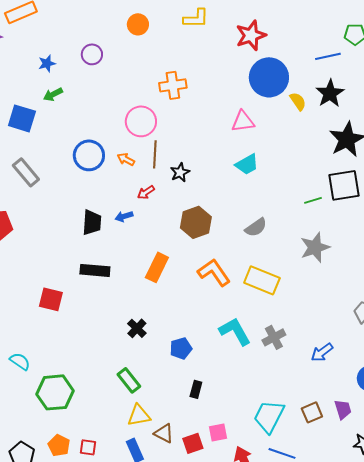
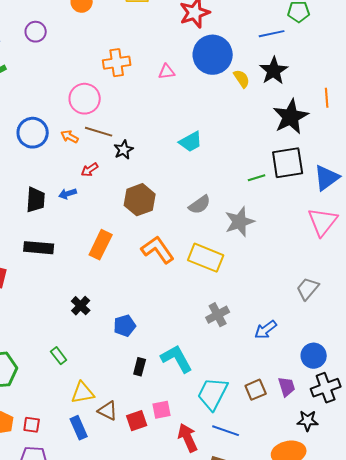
pink triangle: (243, 121) -> (167, 72), moved, size x0.7
brown line: (155, 154) -> (99, 132), turned -76
gray star: (315, 247) -> (240, 222), moved
cyan L-shape: (235, 331) -> (177, 359), moved
green rectangle: (129, 380) -> (59, 356), moved, size x0.7

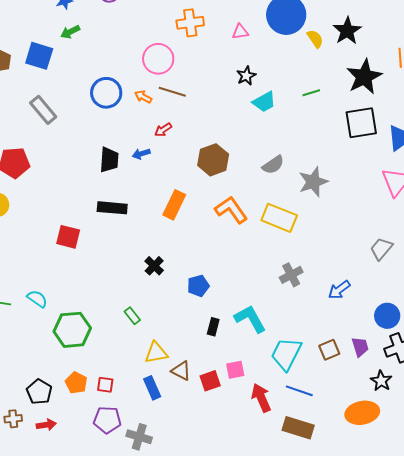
black star: (124, 150) -> (246, 76), moved
green line: (257, 178) -> (311, 93), moved
black star: (308, 421) -> (381, 381), turned 30

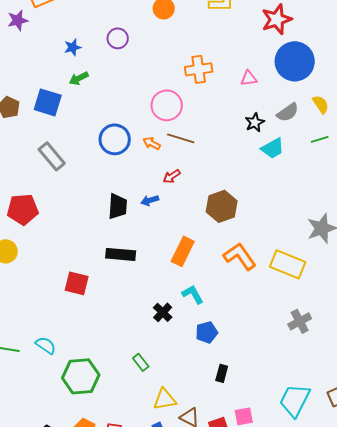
yellow semicircle: (315, 39) -> (321, 104), moved
gray semicircle: (273, 165) -> (288, 112), moved
cyan L-shape: (250, 319) -> (193, 294), moved, size x0.7

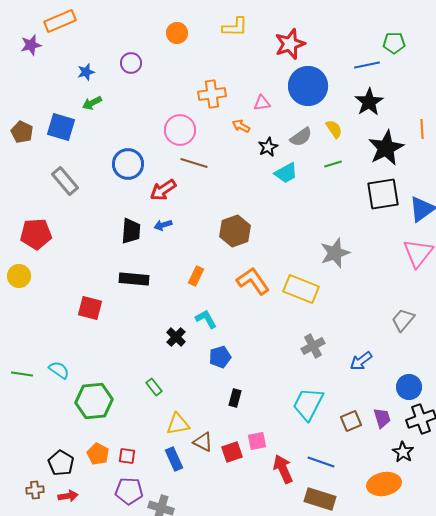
orange arrow: (152, 143) -> (241, 126), moved
red arrow: (172, 176) -> (163, 190), moved, size x1.5
orange rectangle: (183, 251) -> (196, 276), size x0.7
cyan trapezoid: (295, 400) -> (308, 404), moved

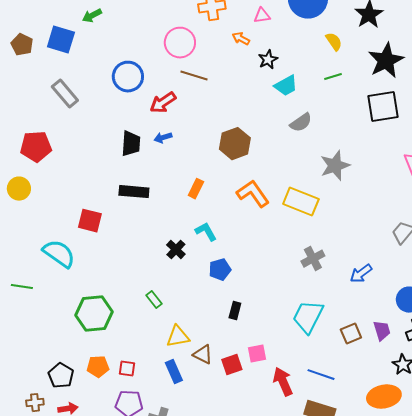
gray semicircle: (301, 137) -> (301, 123), moved
cyan semicircle: (59, 370) -> (59, 254), moved, size x1.6
orange pentagon: (98, 454) -> (98, 367), turned -30

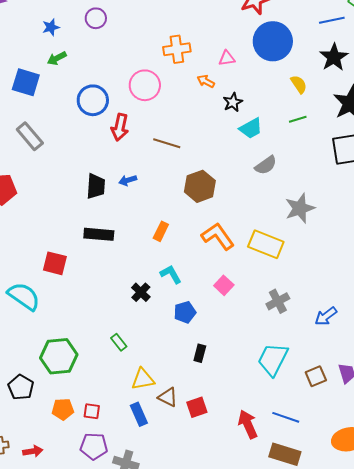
brown line: (194, 76) -> (167, 143), moved
blue circle: (128, 77) -> (93, 100), moved
red arrow: (163, 103) -> (120, 127), moved, turned -44
pink square: (257, 354) -> (224, 285), moved, turned -36
black pentagon: (61, 376) -> (21, 387), moved

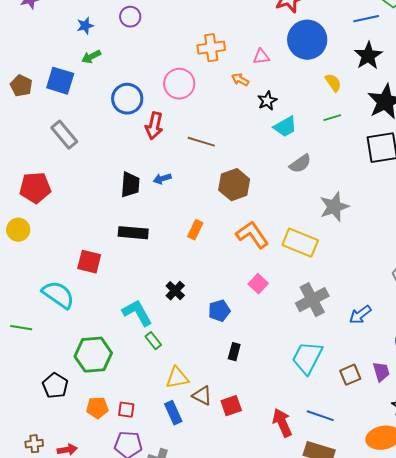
cyan L-shape: (171, 274) -> (137, 313), moved, size x1.4
gray cross: (278, 301) -> (312, 300), size x1.4

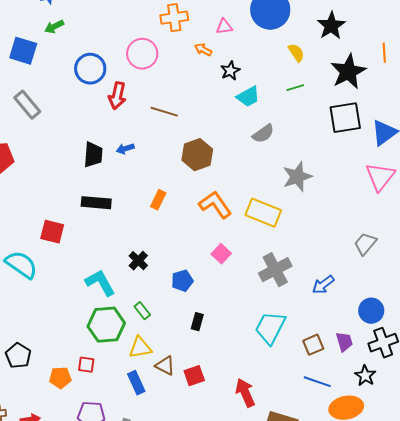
green rectangle: (153, 341) -> (142, 311), moved
green hexagon: (93, 355) -> (106, 325), moved
red square: (126, 410) -> (86, 365), moved
blue line: (320, 416) -> (317, 382), moved

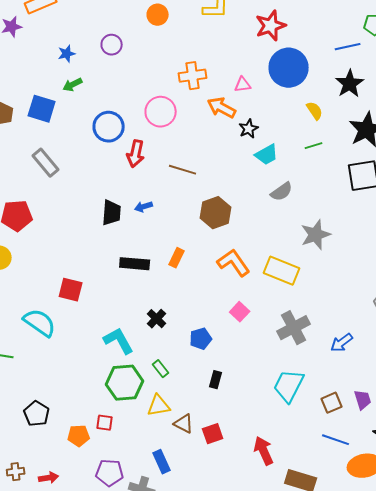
orange arrow: (203, 50) -> (222, 108), size x1.6
black rectangle: (96, 203) -> (135, 264), moved
blue rectangle: (136, 383) -> (162, 462), moved

